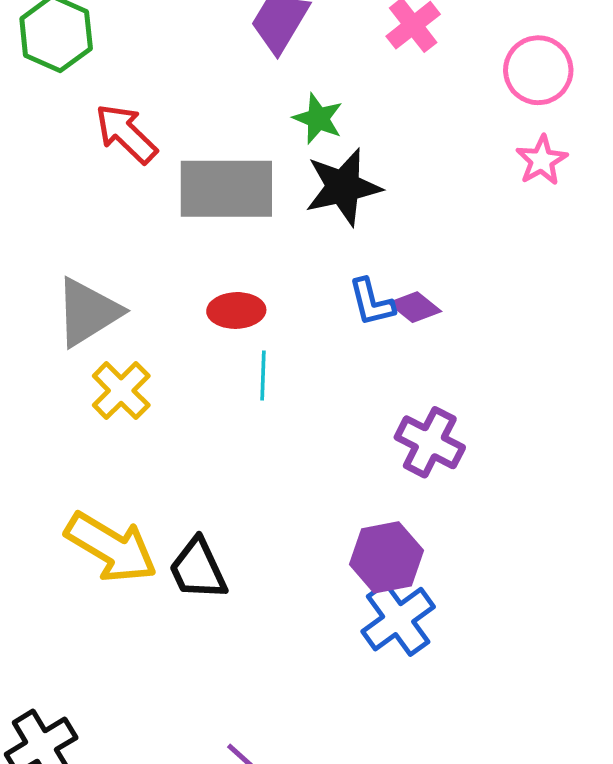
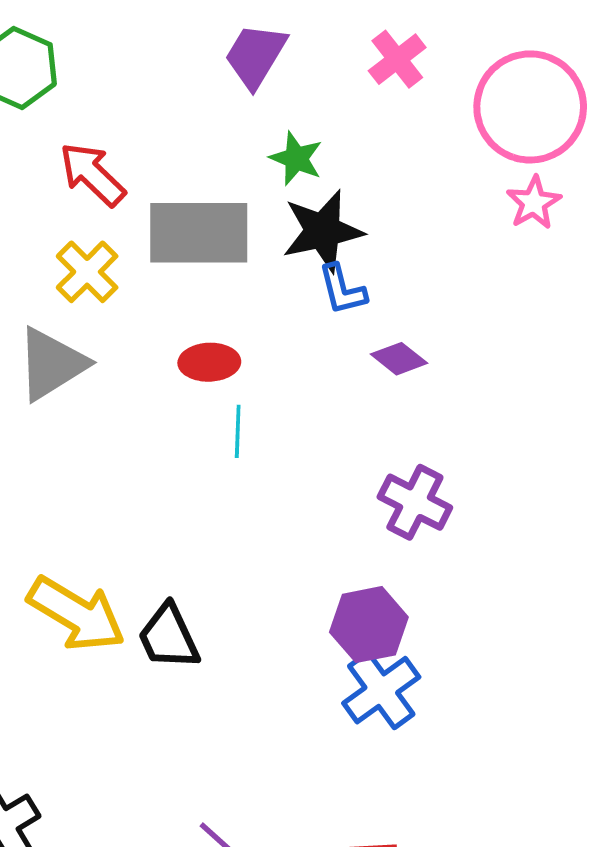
pink circle: (538, 70) -> (530, 107), size x1.5
blue L-shape: (371, 302) -> (342, 290), moved
yellow cross: (121, 391) -> (87, 272), moved

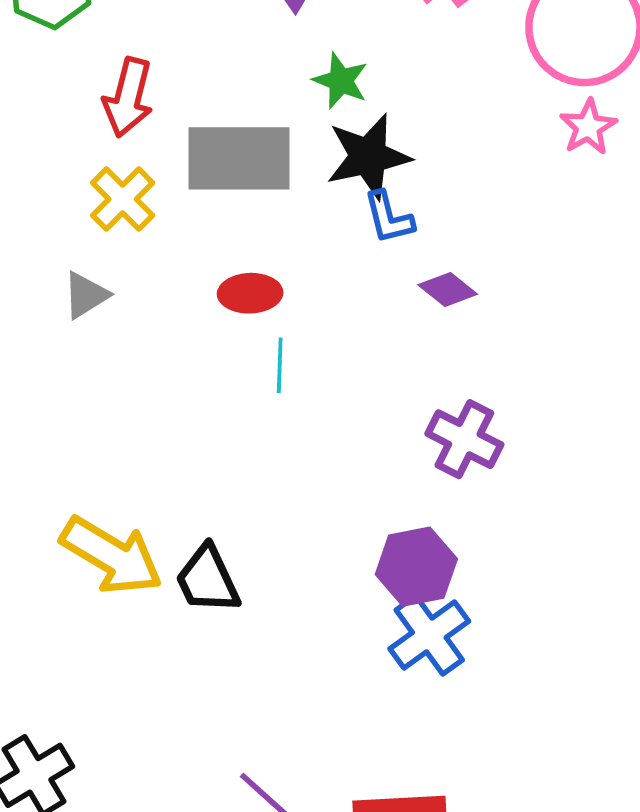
red arrow: (92, 174) -> (128, 97), turned -120
gray triangle: (52, 364) -> (86, 295), size x0.6

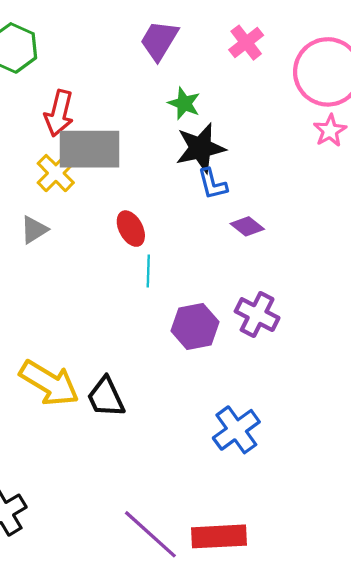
gray rectangle: (239, 158) -> (89, 149), moved
red ellipse: (250, 293) -> (131, 229), turned 64
purple hexagon: (416, 567) -> (195, 326), moved

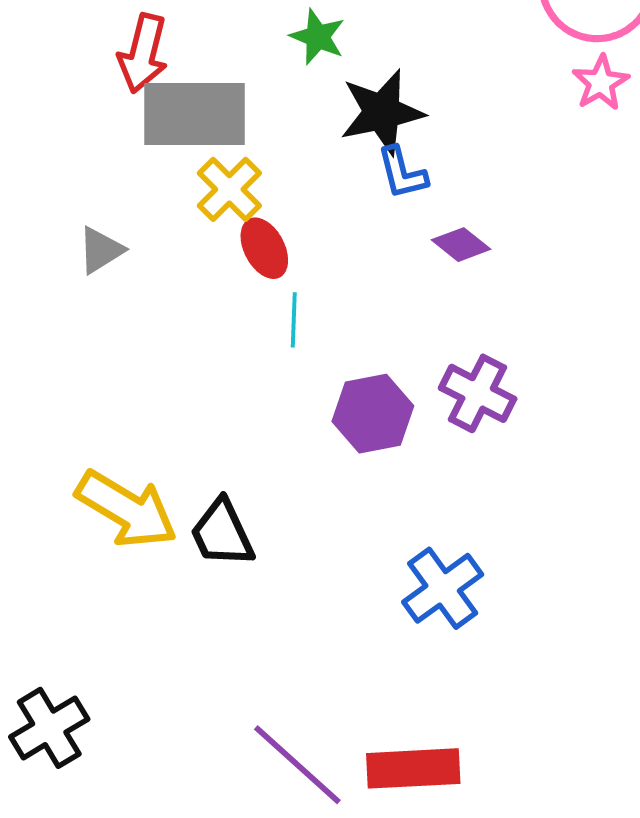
green star: (184, 103) -> (318, 37), moved
yellow cross: (56, 173) -> (229, 189), moved

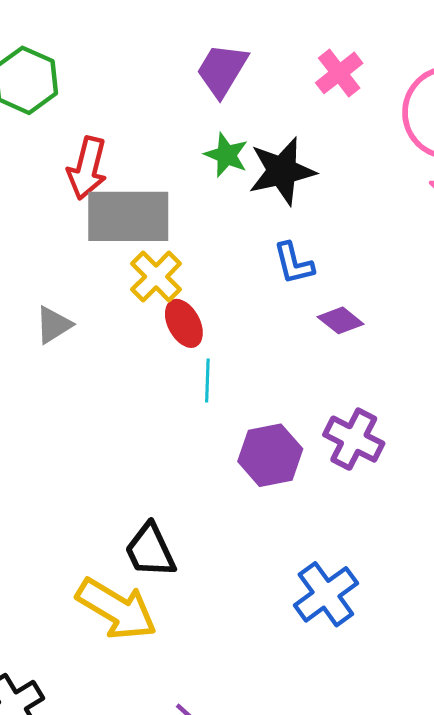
black star: (382, 112) -> (282, 171), moved
yellow arrow: (126, 509) -> (117, 609), moved

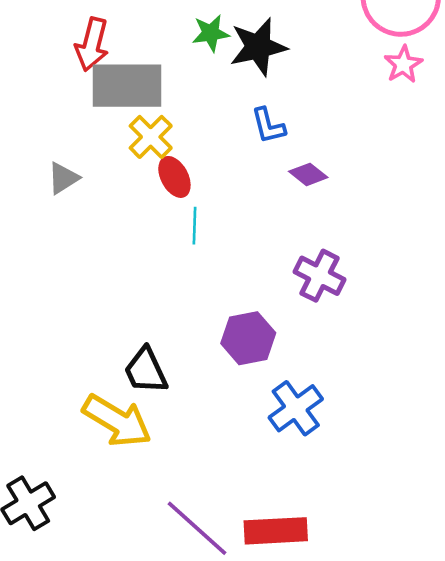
green star: (226, 155) -> (211, 33), turned -30
purple hexagon: (270, 455) -> (248, 338), moved

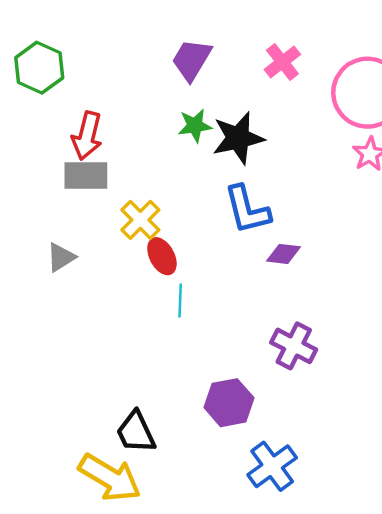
gray rectangle: (127, 86) -> (86, 176), moved, size x0.7
blue L-shape: (268, 126) -> (247, 210), size x1.5
purple diamond: (308, 174) -> (283, 254), turned -32

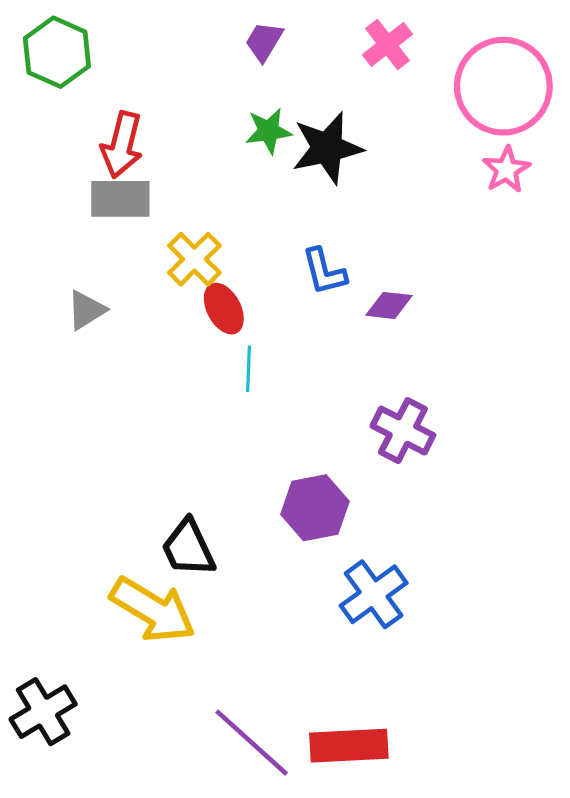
purple trapezoid: (191, 60) -> (264, 41), size x0.7
blue L-shape: (247, 210) -> (324, 271), moved, size x0.7

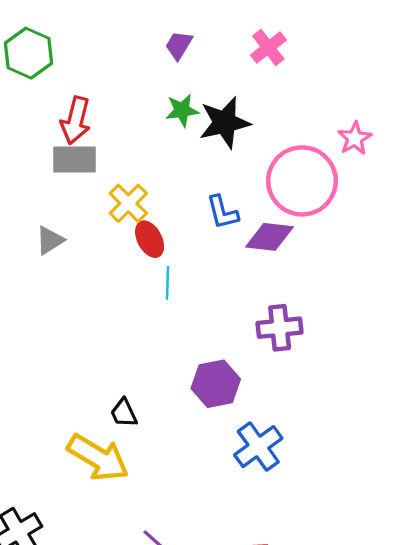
pink circle: (503, 86) -> (302, 181), moved
purple diamond: (389, 305) -> (270, 237), size x1.4
purple cross: (403, 431) -> (280, 328), turned -33
black trapezoid: (188, 548) -> (124, 413), size x0.7

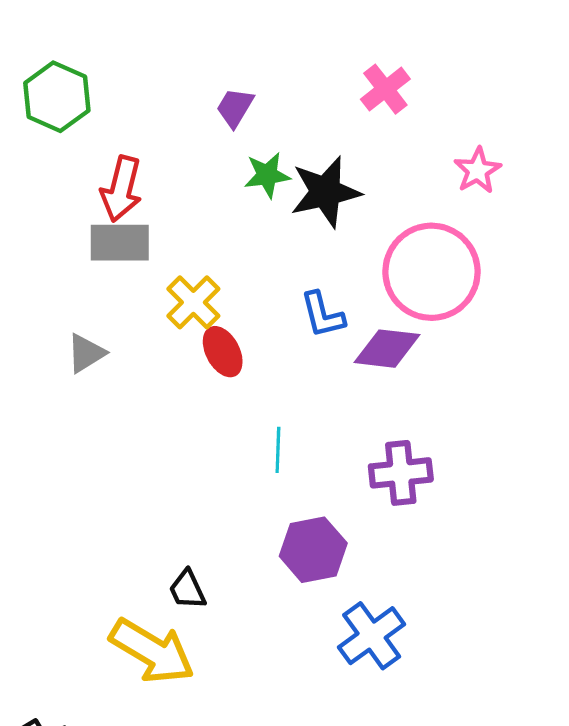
purple trapezoid: (179, 45) -> (235, 107), moved
pink star: (355, 138) -> (478, 170), moved
cyan line: (168, 283) -> (278, 450), moved

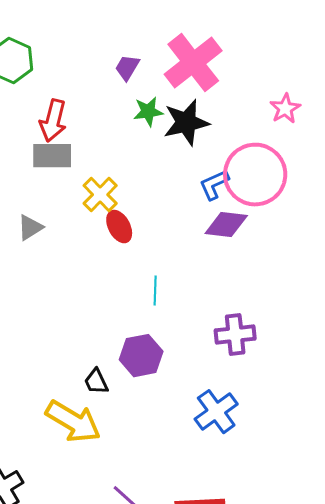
pink cross: (385, 89) -> (193, 63), moved, size x1.8
blue L-shape: (322, 315) -> (214, 185), moved, turned 80
purple cross: (401, 473) -> (235, 335), moved
purple hexagon: (313, 550) -> (141, 356), moved

